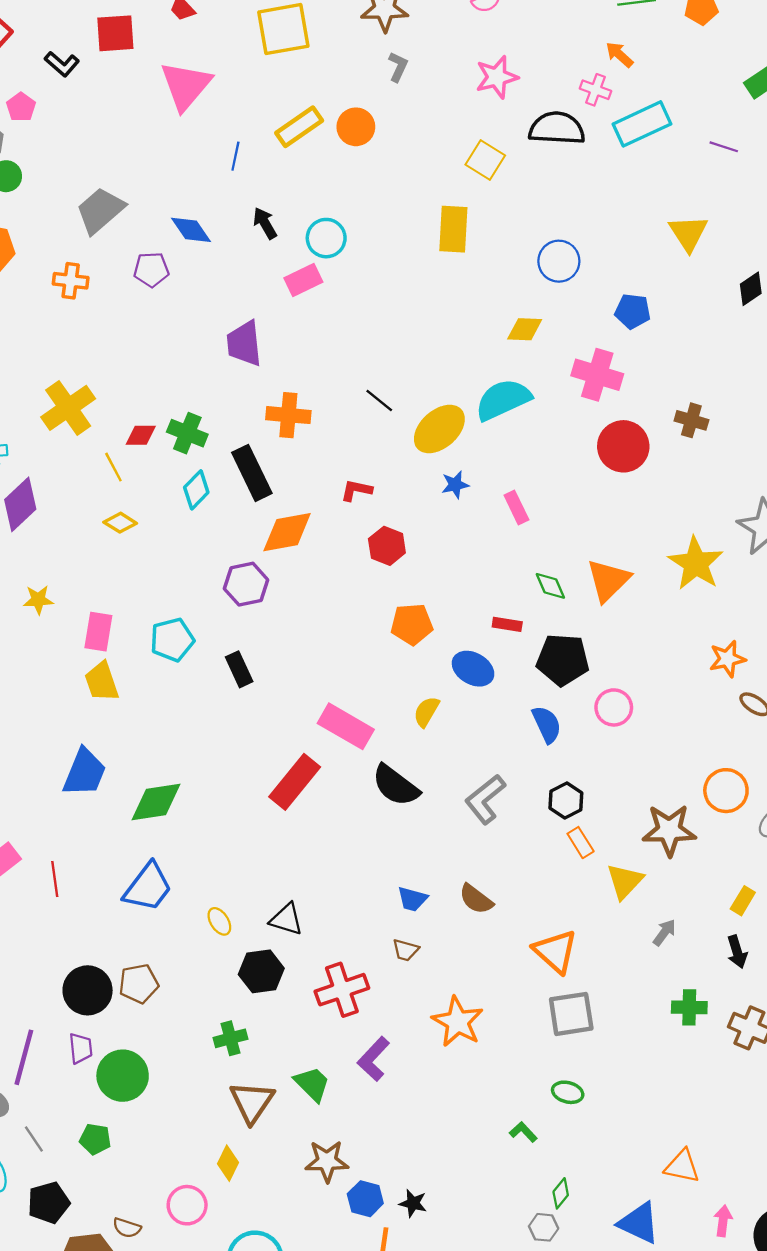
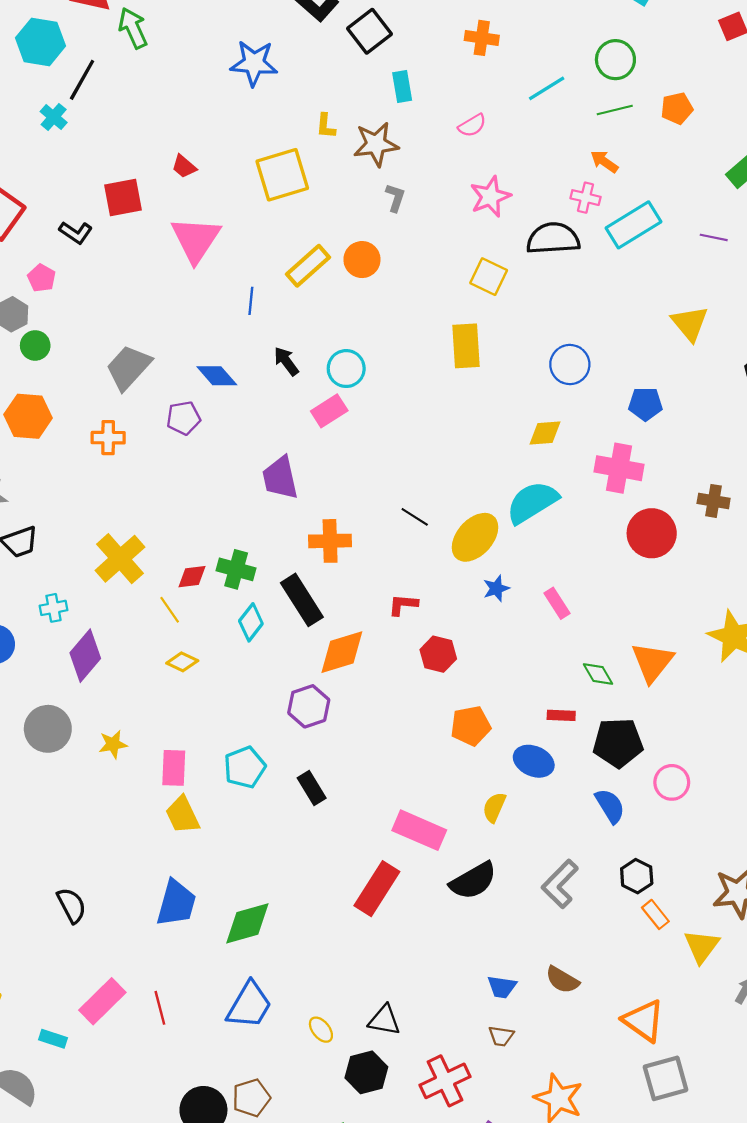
black semicircle: (396, 785) -> (473, 881), turned -60

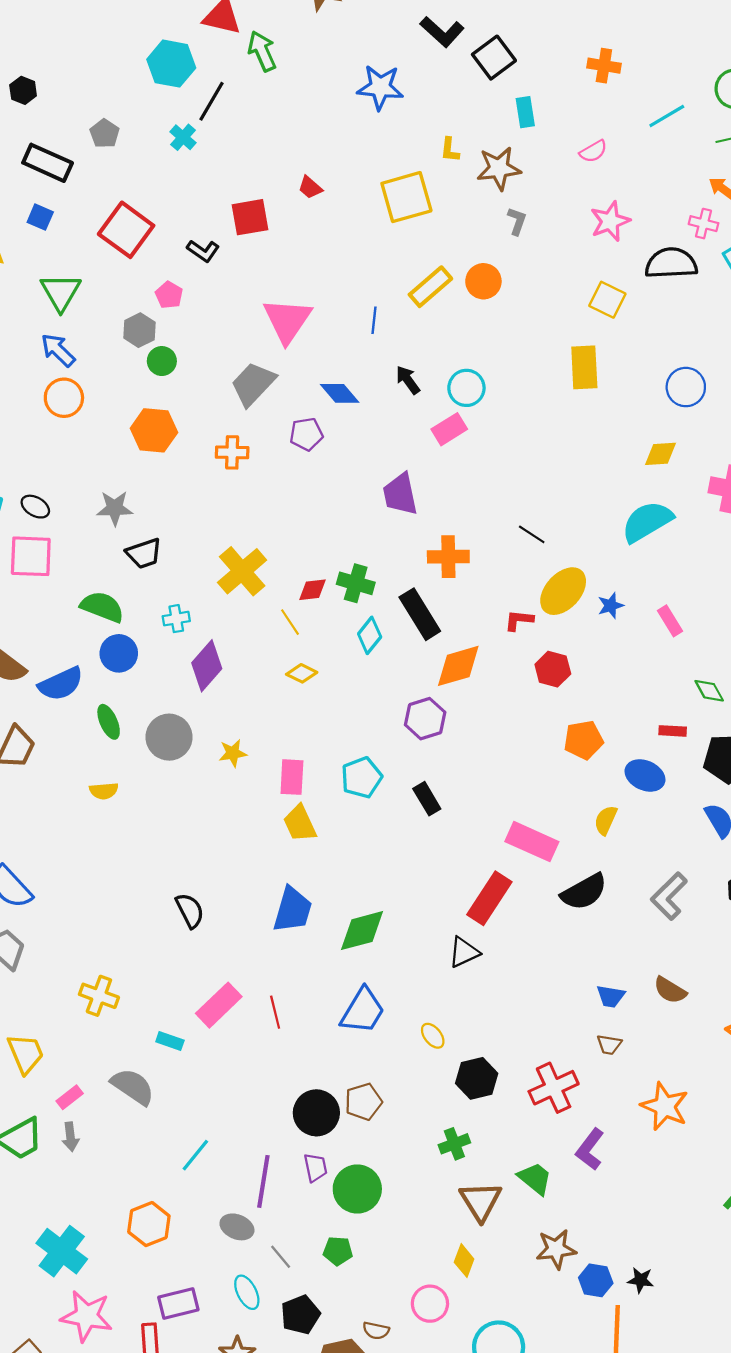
pink triangle: (196, 239) -> (287, 320), moved
yellow ellipse: (475, 537) -> (563, 591), moved
black triangle: (384, 1020) -> (464, 952), moved, turned -36

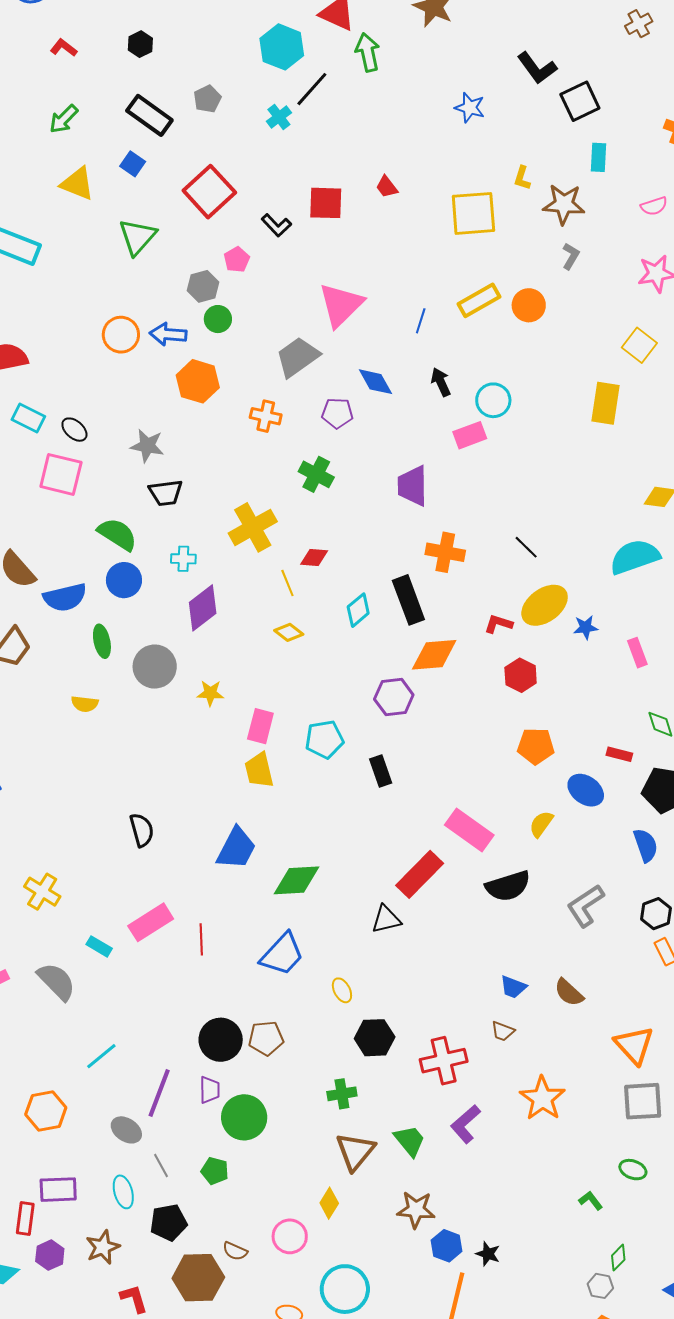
blue star: (380, 87) -> (470, 108), size x0.7
blue arrow: (58, 350) -> (168, 334), moved, turned -51
green cross: (356, 583) -> (316, 474), moved

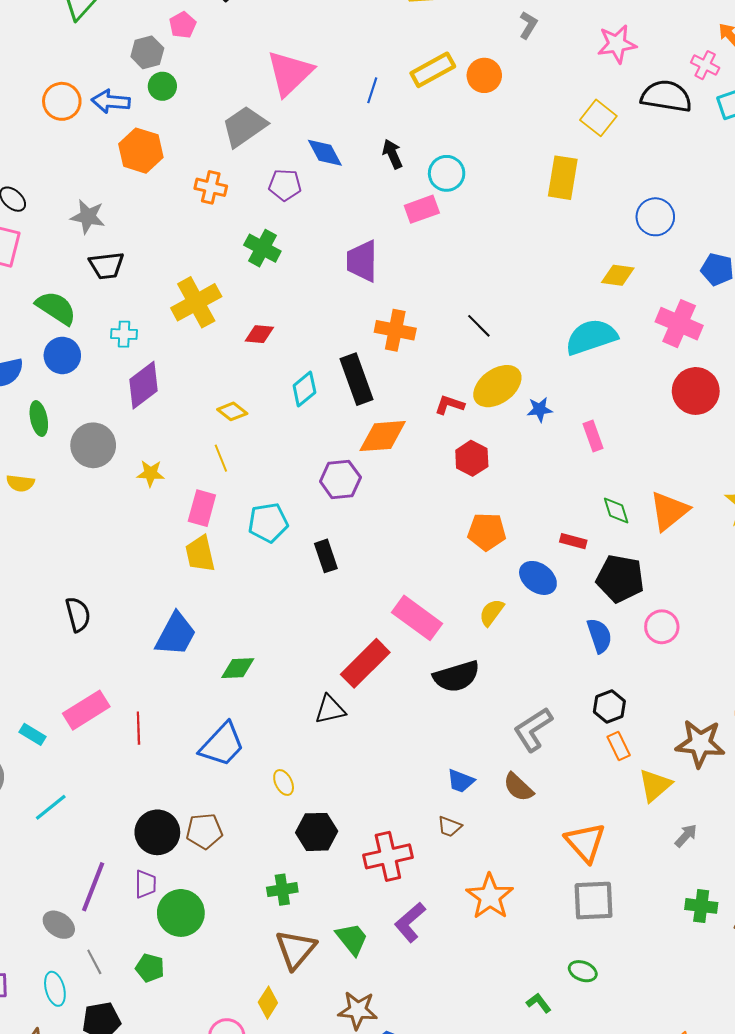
yellow line: (287, 583) -> (221, 458), moved
green diamond: (297, 880) -> (238, 668), size x0.7
gray L-shape: (585, 906) -> (533, 729), moved
cyan line: (101, 1056) -> (51, 807), moved

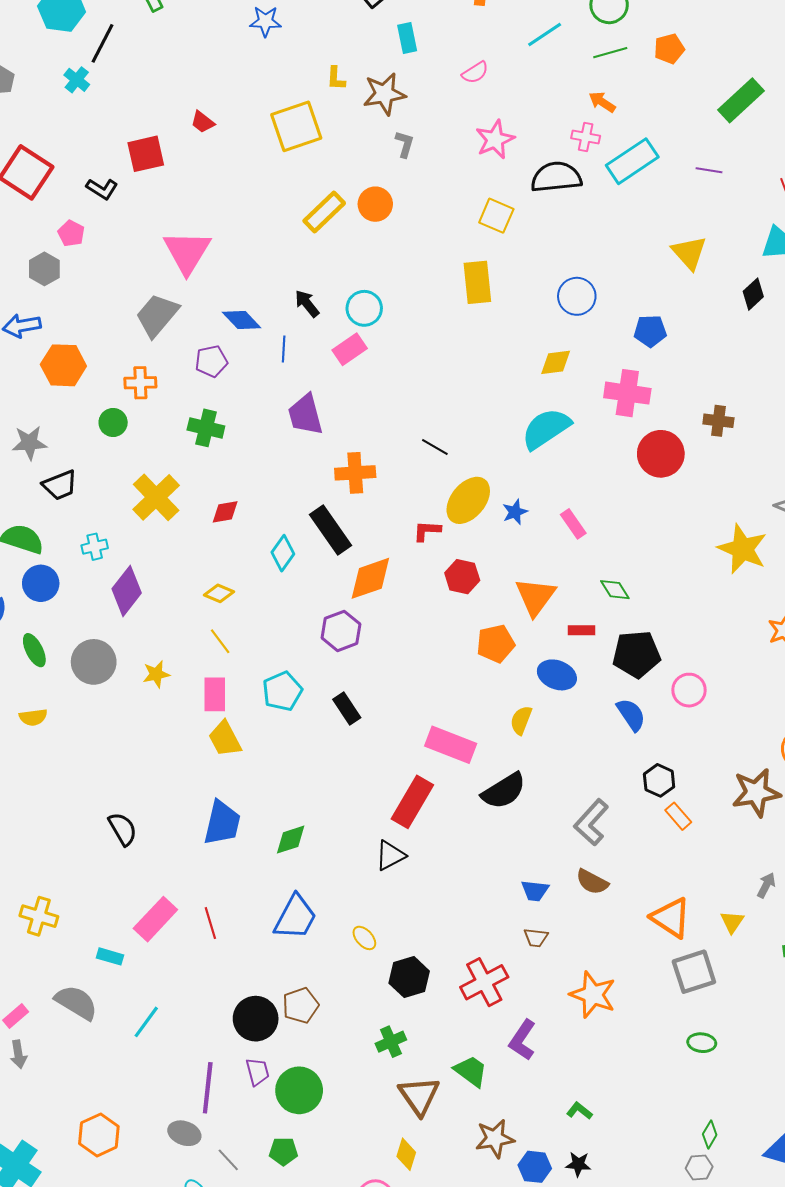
green circle: (162, 86) -> (113, 422), moved
blue line: (372, 90) -> (284, 349), moved
orange triangle: (669, 511) -> (535, 597), moved
yellow triangle: (655, 785) -> (732, 922), moved, size x0.7
green L-shape: (539, 1003) -> (579, 1111), moved

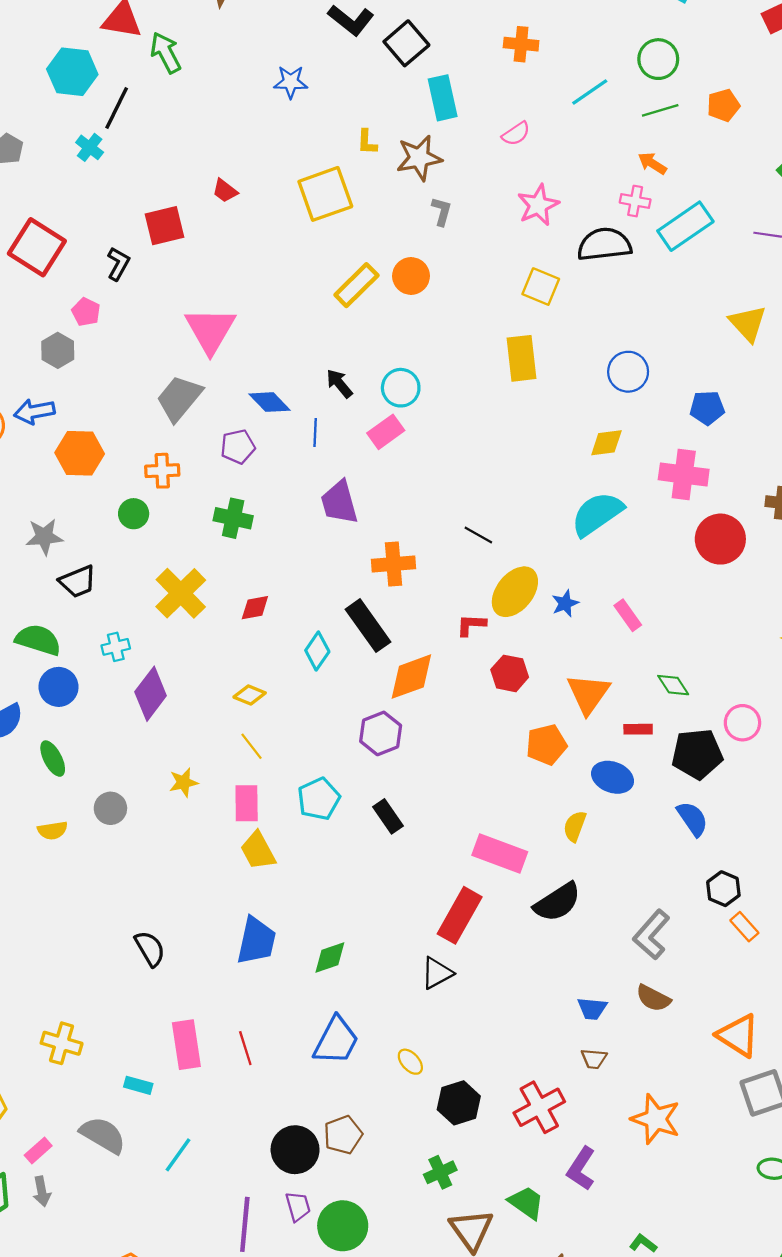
cyan rectangle: (407, 38) -> (443, 98), size x1.4
black L-shape: (102, 189) -> (118, 264), turned -92
gray circle: (94, 662) -> (110, 808), moved, size x0.7
pink circle: (689, 690) -> (742, 723), moved
pink rectangle: (155, 919) -> (186, 1045), turned -51

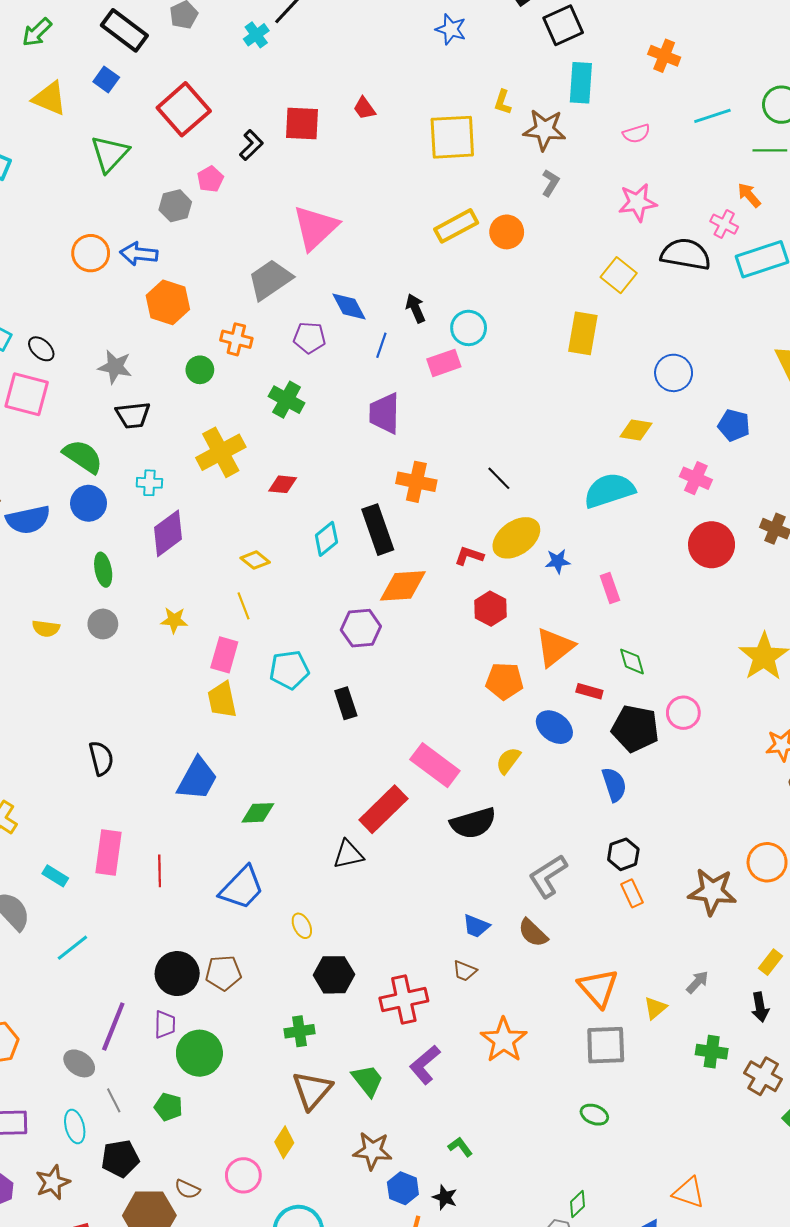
pink cross: (684, 475) -> (696, 478), size x0.7
green ellipse: (53, 759) -> (103, 570), moved

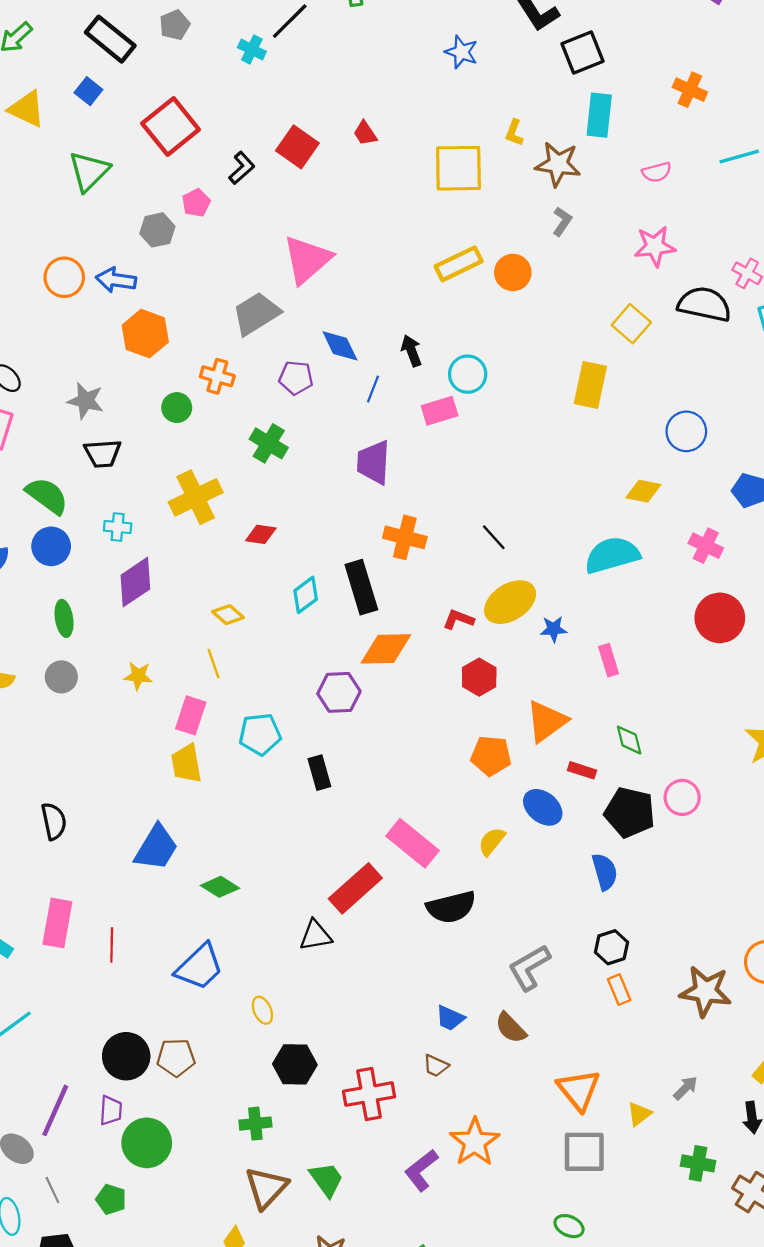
cyan cross: (256, 35) -> (252, 50), turned -30
red square: (302, 123) -> (297, 147), turned 30
green diamond: (258, 813) -> (220, 887), turned 32
purple L-shape: (425, 1065) -> (421, 1170), moved

